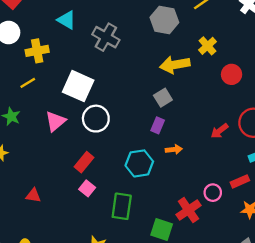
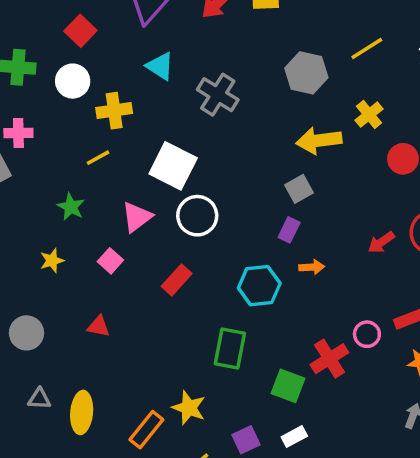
pink square: (87, 188) -> (110, 261), moved

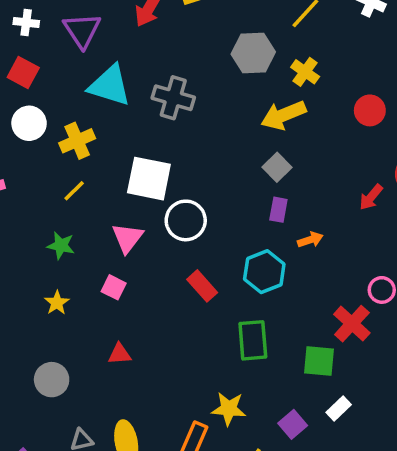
cyan triangle: (160, 66) -> (110, 86), size x1.5
yellow cross: (369, 115) -> (305, 72), moved
red rectangle: (177, 280) -> (202, 286), moved, turned -68

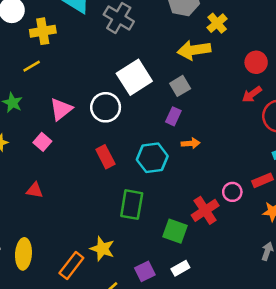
white square: (149, 179) -> (134, 77), moved, turned 32
red arrow: (371, 197) -> (252, 94), moved

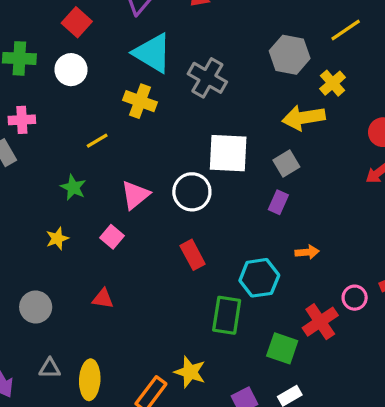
yellow cross: (43, 31) -> (140, 101), moved, turned 30
white square: (134, 77) -> (228, 153), turned 36
orange arrow: (191, 143) -> (307, 252), moved
cyan hexagon: (152, 158) -> (259, 278), moved

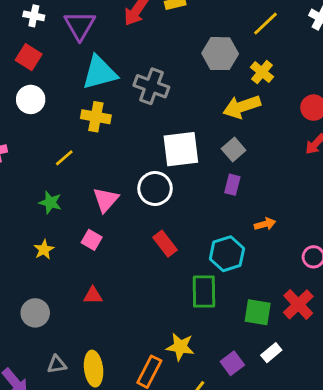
cyan triangle: (152, 53) -> (100, 73), turned -36
red cross: (320, 322) -> (298, 304), moved

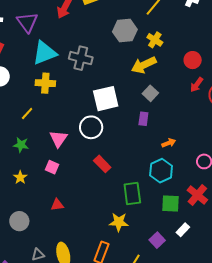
gray square: (234, 150) -> (150, 93), moved
cyan hexagon: (227, 254) -> (161, 171), moved
yellow star: (180, 347) -> (119, 222), moved

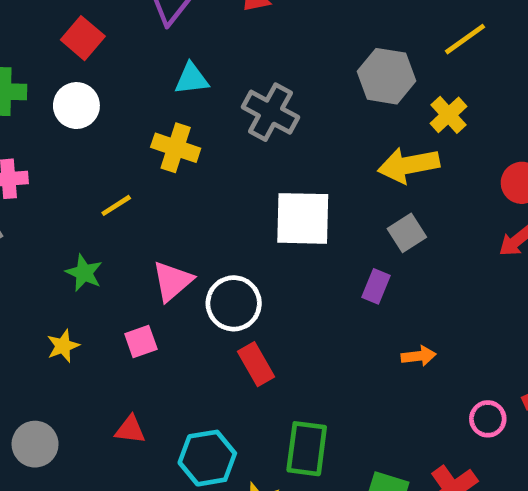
cyan triangle: (44, 53) -> (192, 79), size x0.6
white circle: (91, 127) -> (234, 303), moved
pink square: (52, 167) -> (141, 342), turned 32
cyan hexagon: (161, 171) -> (207, 458), moved

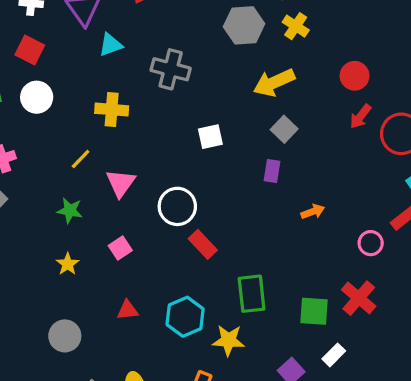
cyan triangle: (192, 79) -> (110, 45), moved
yellow cross: (449, 115) -> (296, 26), moved
white square: (303, 218) -> (210, 137), size x0.6
pink triangle: (172, 281) -> (121, 183), moved

